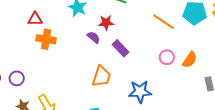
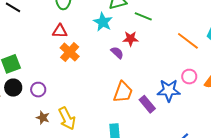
orange cross: (46, 39) -> (70, 52), turned 30
purple rectangle: (120, 48) -> (147, 104), moved
blue star: (140, 92) -> (169, 90), moved

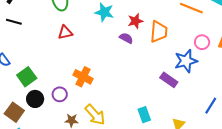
orange cross: (70, 52) -> (83, 77), moved
orange trapezoid: (123, 92) -> (159, 32), moved

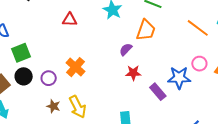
red star: (135, 21) -> (133, 73), moved
orange trapezoid: (159, 32) -> (146, 30), moved
purple semicircle: (126, 38) -> (126, 49), moved, turned -88

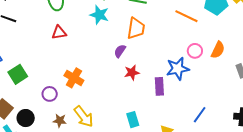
black circle: (24, 76) -> (26, 118), moved
purple rectangle: (158, 92) -> (159, 86), turned 48

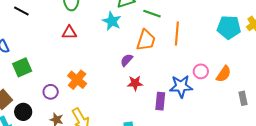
orange line: (186, 16) -> (177, 34), moved, turned 60

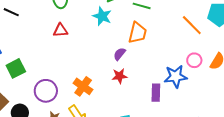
orange line: (177, 34) -> (192, 25), moved, turned -45
orange cross: (77, 80) -> (83, 86), moved
red star: (135, 83) -> (120, 76), moved
purple circle: (51, 92) -> (46, 91), size x1.5

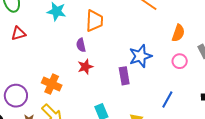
purple semicircle: (120, 54) -> (81, 45), turned -40
pink circle: (194, 60) -> (180, 61), moved

